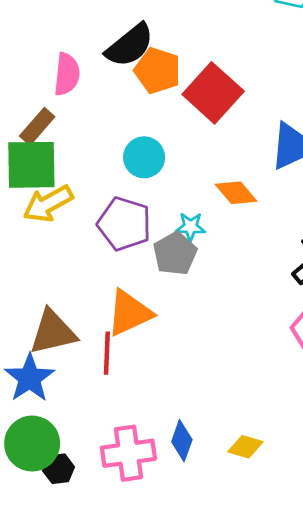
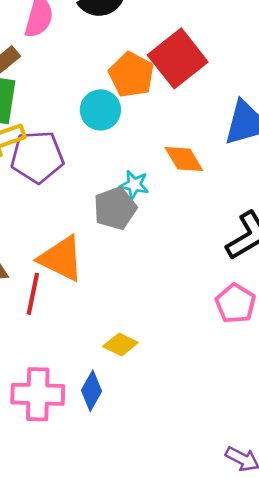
orange pentagon: (158, 70) -> (131, 75), moved
purple pentagon: (124, 224) -> (37, 157), moved, turned -30
orange triangle: (129, 313) -> (61, 259), turned 42
yellow diamond: (245, 447) -> (120, 344), moved

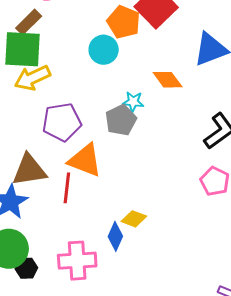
purple pentagon: (37, 157) -> (62, 122), moved
blue diamond: (92, 391) -> (115, 236), moved

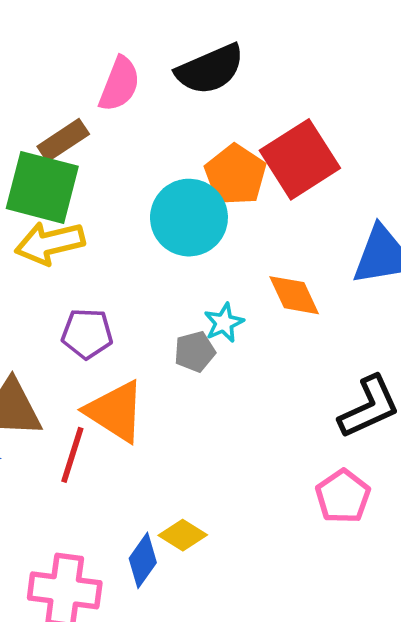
cyan circle: (104, 50) -> (189, 218), size x1.4
cyan star: (133, 102) -> (224, 323), turned 30
gray pentagon: (121, 120) -> (195, 352), size x0.7
purple pentagon: (62, 122) -> (87, 334), size x0.7

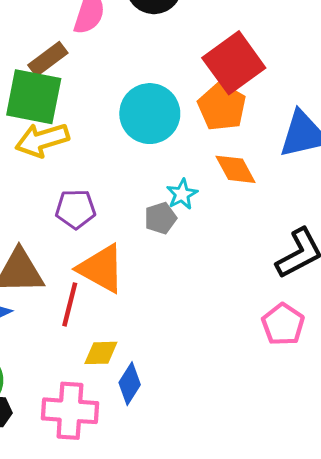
orange pentagon: (236, 175) -> (222, 107), moved
yellow diamond: (183, 535) -> (101, 353), moved, turned -30

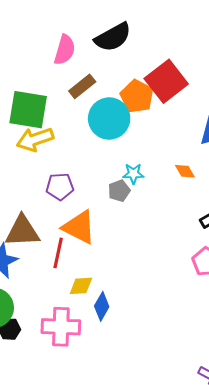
brown rectangle: (48, 59) -> (82, 86), moved
orange pentagon: (222, 107) -> (137, 96), moved
orange diamond: (236, 169) -> (185, 171), moved, size x0.7
cyan star: (182, 194) -> (133, 174), turned 30

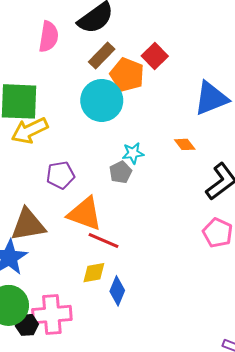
red square: (166, 81) -> (155, 56), size x0.6
brown rectangle: (82, 86) -> (102, 56), moved
red line: (58, 253) -> (103, 240), moved, turned -72
pink cross: (61, 327) -> (52, 315), moved

